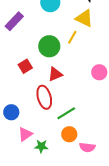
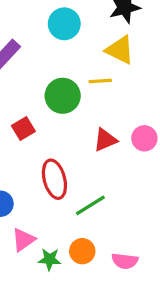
yellow line: (72, 37) -> (100, 81), turned 56
red triangle: (55, 74) -> (105, 140), moved
orange circle: (69, 134) -> (82, 251), moved

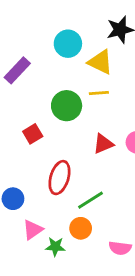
yellow triangle: (120, 50) -> (100, 62), moved
red ellipse: (54, 179) -> (59, 178), turned 32
orange circle: (82, 251) -> (81, 228), moved

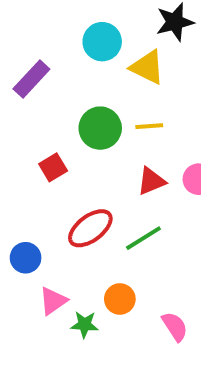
yellow line: (99, 93) -> (149, 126), moved
red ellipse: (59, 178) -> (90, 228), turned 36
green line: (90, 200) -> (143, 238), moved
pink semicircle: (120, 248) -> (175, 326), turned -130

